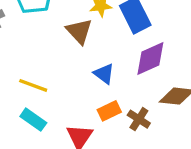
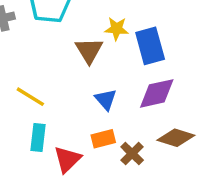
cyan rectangle: (33, 120) -> (38, 138), moved, turned 50

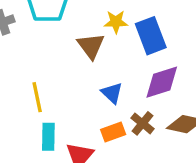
yellow line: (30, 97) -> (37, 97), turned 52
brown cross: (132, 154) -> (142, 123), moved

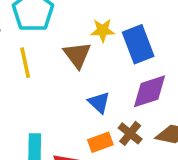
yellow line: (37, 97) -> (25, 63), moved

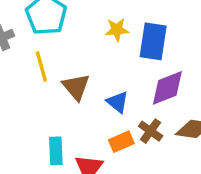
blue rectangle: (138, 44) -> (153, 41), turned 33
brown triangle: (77, 55) -> (76, 87), moved

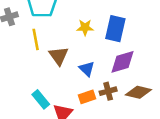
yellow star: (117, 30) -> (85, 27), moved
brown cross: (151, 131) -> (108, 91), turned 35
cyan rectangle: (56, 151) -> (41, 99), turned -42

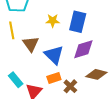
blue triangle: (87, 69) -> (54, 55), size x1.5
brown cross: (108, 91) -> (70, 86), moved, turned -32

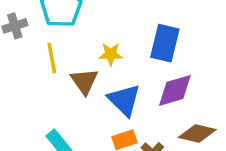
yellow star: (53, 21) -> (111, 54), moved

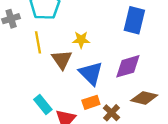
blue rectangle: (165, 43) -> (134, 20), moved

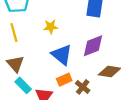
brown triangle: (62, 60) -> (15, 64), moved

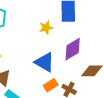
yellow star: (51, 27) -> (46, 28), moved

